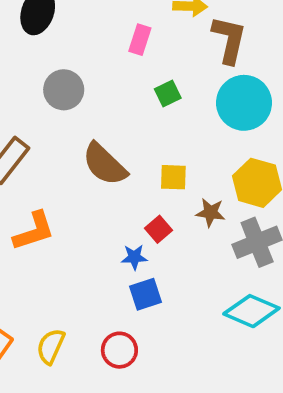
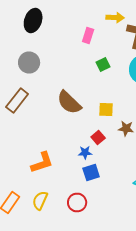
gray circle: (64, 90) -> (29, 62), moved
orange L-shape: (34, 231) -> (42, 162), moved

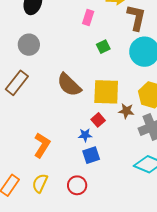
yellow square: (106, 110) -> (106, 92), size x1.8
orange L-shape: (42, 162) -> (42, 145), turned -40

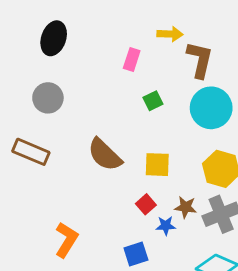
brown rectangle: (17, 83) -> (31, 152), turned 75
yellow square: (106, 92) -> (157, 165), size x0.7
brown star: (126, 111) -> (186, 207), moved
blue star: (85, 135) -> (166, 226), moved

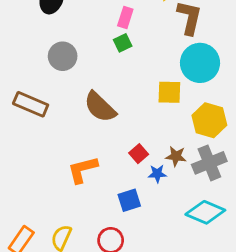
gray circle: (48, 98) -> (63, 56), moved
green square: (153, 101) -> (123, 43), moved
yellow square: (157, 165) -> (169, 92), moved
orange L-shape: (66, 240) -> (83, 170), moved, turned -136

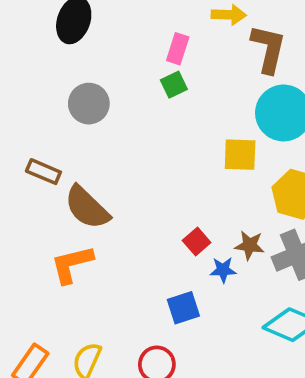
brown rectangle: (31, 104) -> (43, 172), size x0.7
brown semicircle: (100, 107) -> (87, 208), moved
orange L-shape: (83, 170) -> (72, 264), moved

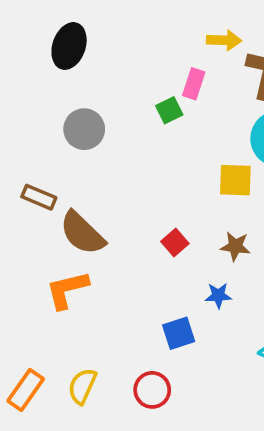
pink rectangle: (178, 49) -> (194, 84), moved
red square: (197, 242) -> (175, 243), moved
brown star: (250, 245) -> (235, 246), moved

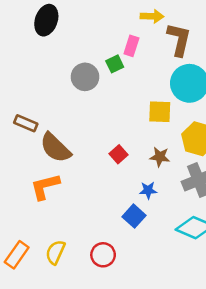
gray circle: (84, 129) -> (85, 77), moved
blue square: (179, 333) -> (134, 216), moved, turned -30

